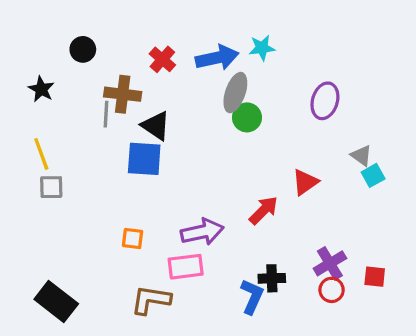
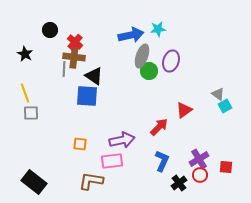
red cross: (162, 59) -> (75, 42), moved
purple ellipse: (325, 101) -> (171, 61), moved
black cross: (272, 278) -> (179, 183), moved, turned -35
blue L-shape: (252, 297) -> (162, 161), moved

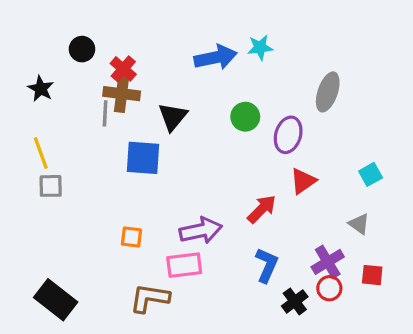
gray ellipse: (142, 56) -> (328, 92), moved
purple ellipse: (171, 61) -> (288, 135), moved
black triangle: (94, 76) -> (173, 117), moved, turned 36
gray triangle: (218, 94) -> (359, 224), moved

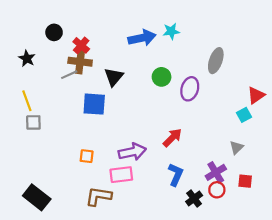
gray line: (105, 113) -> (69, 75), turned 63
red triangle: (303, 181) -> (256, 95), moved
gray triangle: (359, 224) -> (236, 147), turned 40

